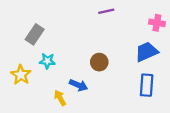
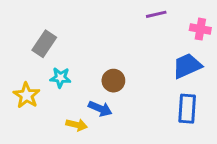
purple line: (106, 11) -> (156, 14), moved
brown circle: (99, 62) -> (113, 81), moved
yellow arrow: (60, 98) -> (77, 125), turned 133

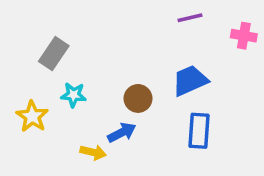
blue trapezoid: (187, 66) -> (190, 81), moved
blue arrow: (100, 109) -> (122, 133), turned -50
blue rectangle: (187, 109) -> (199, 131), moved

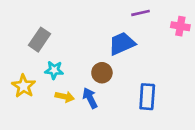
blue trapezoid: (190, 81) -> (122, 44), moved
blue arrow: (122, 133) -> (90, 98), turned -90
yellow arrow: (93, 152) -> (65, 97), moved

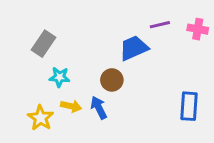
purple line: (140, 13) -> (160, 25), moved
yellow star: (24, 86) -> (41, 118), moved
blue rectangle: (147, 97) -> (189, 106), moved

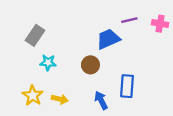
yellow arrow: (71, 106) -> (60, 99), moved
blue rectangle: (189, 106) -> (127, 86), moved
blue arrow: (99, 108) -> (101, 100), moved

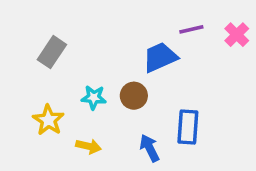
pink cross: (160, 24) -> (237, 35), turned 35
cyan star: (48, 63) -> (94, 97), moved
yellow star: (33, 96) -> (48, 120), moved

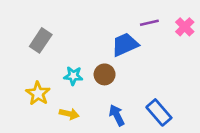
blue rectangle: (188, 127) -> (159, 112), moved, turned -45

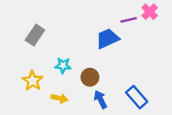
pink cross: (185, 27) -> (150, 12), moved
brown circle: (105, 74) -> (90, 77), moved

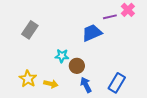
cyan star: (63, 65) -> (62, 56), moved
yellow star: (33, 81) -> (28, 79), moved
blue rectangle: (137, 97) -> (117, 83), turned 72

